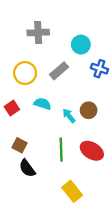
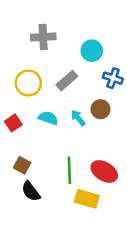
brown circle: (89, 110) -> (100, 109), moved
cyan arrow: (69, 116) -> (78, 118), moved
yellow rectangle: (72, 191) -> (87, 199), moved, turned -35

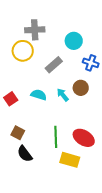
yellow circle: (28, 83) -> (23, 51), moved

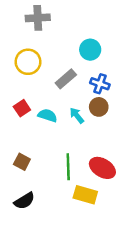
gray cross: (35, 30) -> (38, 18), moved
blue cross: (91, 63) -> (100, 84), moved
red square: (11, 99) -> (22, 108), moved
black semicircle: (25, 154) -> (24, 201), moved, turned -84

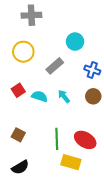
blue cross: (100, 84) -> (92, 70), moved
brown circle: (99, 107) -> (93, 96), moved

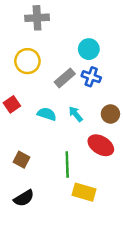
blue cross: (92, 70) -> (91, 77), moved
red square: (18, 90) -> (12, 104), moved
red ellipse: (85, 140) -> (101, 145), moved

